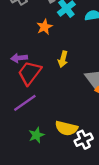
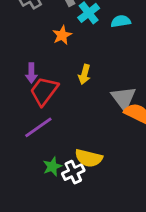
purple arrow: (19, 58) -> (31, 73), turned -84
white cross: (84, 140) -> (73, 172), moved

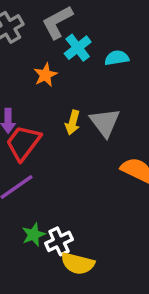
gray triangle: (124, 98) -> (105, 122), moved
yellow semicircle: (89, 158) -> (78, 263), moved

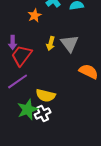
green star: (34, 235) -> (28, 109), size x1.5
yellow semicircle: (78, 263) -> (46, 95), moved

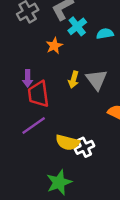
red trapezoid: (22, 55) -> (38, 94), turned -45
green star: (28, 109) -> (59, 182), moved
white cross: (43, 113) -> (84, 147), moved

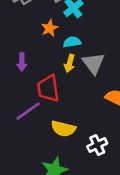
cyan semicircle: (105, 34) -> (72, 42), moved
red trapezoid: (38, 94) -> (48, 88), moved
white cross: (84, 147) -> (97, 145), moved

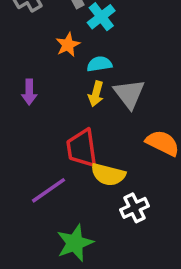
red trapezoid: (48, 88) -> (82, 148), moved
purple line: (28, 111) -> (49, 190), moved
yellow semicircle: (63, 129) -> (108, 175), moved

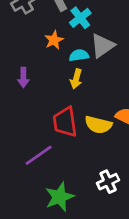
gray triangle: (129, 94) -> (103, 46), moved, turned 32
yellow semicircle: (108, 175) -> (98, 125), moved
white cross: (134, 208) -> (108, 182), moved

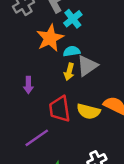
orange star: (54, 40) -> (50, 38), size x1.6
gray triangle: (103, 46) -> (87, 66), moved
purple arrow: (23, 78) -> (28, 85), moved

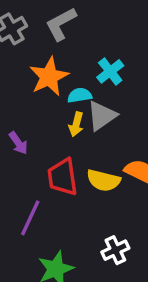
cyan cross: (73, 19) -> (110, 71), moved
purple arrow: (28, 85) -> (18, 143), turned -35
purple line: (37, 138) -> (30, 218), turned -30

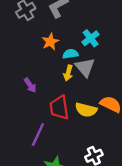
orange star: (49, 77) -> (50, 42), size x0.7
gray triangle: (102, 116) -> (85, 67), turned -35

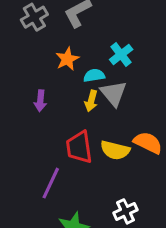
purple arrow: (30, 85) -> (40, 101), moved, turned 40

